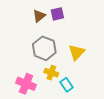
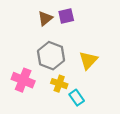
pink cross: (26, 84) -> (23, 80), moved

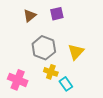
brown triangle: (45, 18) -> (30, 16), moved
pink cross: (23, 80) -> (18, 80), moved

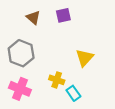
brown triangle: (30, 16) -> (33, 18), turned -40
gray hexagon: (44, 48) -> (21, 53), moved

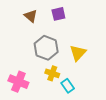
gray hexagon: (21, 53) -> (46, 48), moved

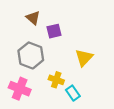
purple square: (58, 14) -> (54, 31), moved
gray hexagon: (46, 48) -> (31, 55), moved

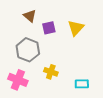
yellow triangle: (84, 58) -> (76, 28), moved
cyan rectangle: (73, 93) -> (82, 84), moved, turned -56

